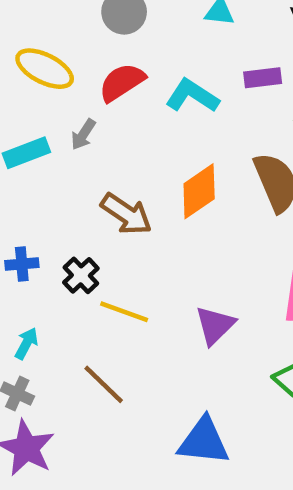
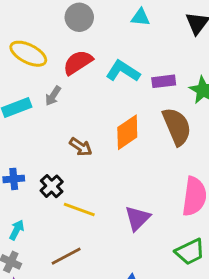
purple rectangle: (263, 78) -> (164, 81), moved
brown arrow: (126, 214) -> (81, 147), size x0.7
brown line: (104, 384) -> (66, 256), turned -72

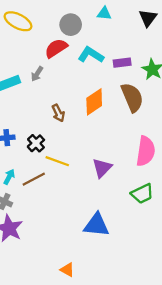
gray circle: (79, 17) -> (71, 25), moved
yellow ellipse: (28, 54) -> (18, 21), moved
brown arrow: (81, 147) -> (58, 113), turned 30
brown line: (66, 256) -> (34, 179), moved

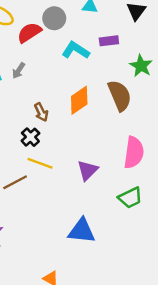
red semicircle: (56, 48) -> (29, 33), moved
purple rectangle: (122, 63) -> (109, 41), moved
black cross: (36, 143) -> (30, 137), moved

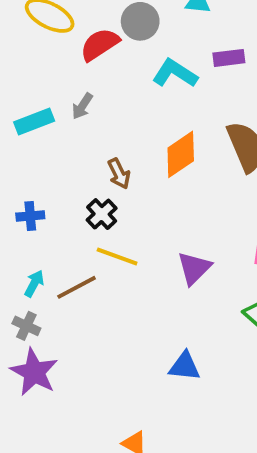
blue triangle: (82, 231) -> (185, 366), size x0.7

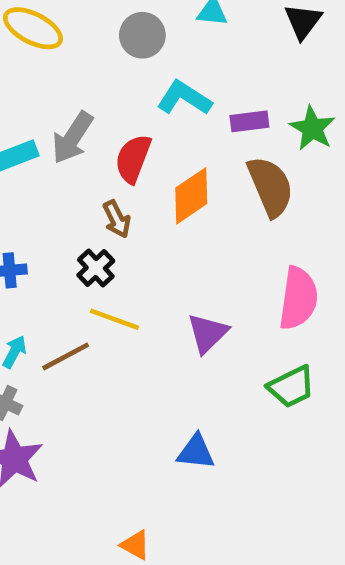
red semicircle: (100, 44) -> (133, 159), moved, turned -36
purple rectangle: (229, 58) -> (249, 121), moved
gray arrow: (82, 106) -> (73, 138), size x1.6

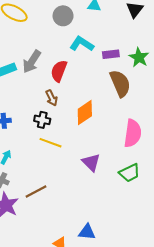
orange diamond: (191, 196) -> (85, 113), moved
black cross: (96, 268) -> (42, 120), turned -35
purple triangle: (208, 333) -> (91, 162), moved, turned -30
brown line: (66, 356) -> (36, 192), moved
blue triangle: (196, 452) -> (87, 232), moved

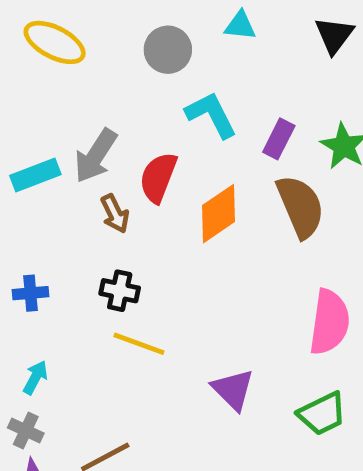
cyan L-shape: (82, 44) -> (211, 115), turned 30
purple rectangle: (111, 54) -> (279, 139), turned -56
brown arrow: (52, 98) -> (115, 214), moved
orange diamond: (85, 113) -> (218, 214), moved

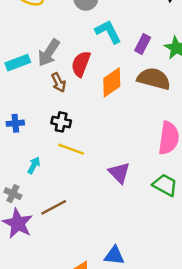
brown semicircle: (300, 206) -> (154, 79), turned -52
cyan arrow: (35, 377) -> (34, 165), moved
green trapezoid: (322, 414) -> (165, 185), turned -125

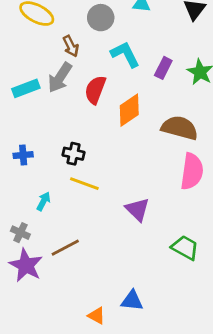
brown semicircle: (154, 79) -> (180, 128), moved
brown arrow: (59, 82) -> (71, 46), moved
green trapezoid: (165, 185) -> (185, 248), moved

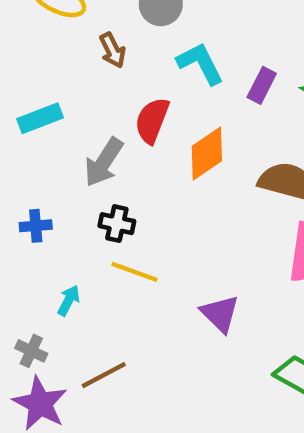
gray arrow: (60, 77) -> (104, 162), moved

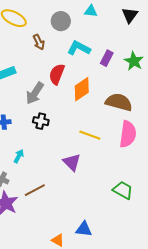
cyan L-shape: (200, 63) -> (79, 48), turned -35
yellow line: (134, 272) -> (90, 135), moved
purple triangle: (220, 314) -> (72, 162), moved

